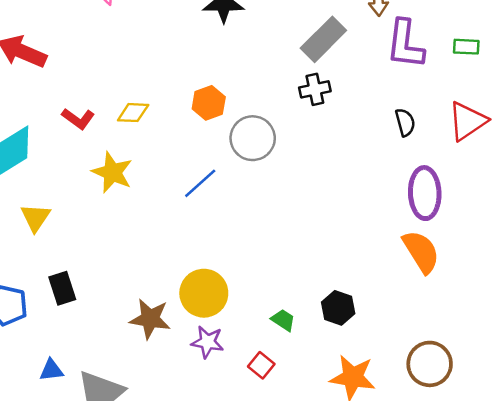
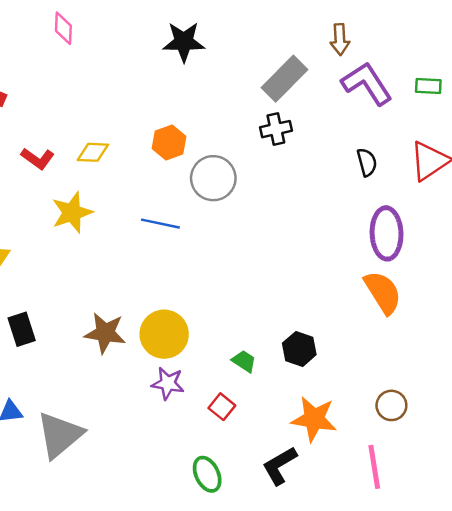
purple L-shape: (405, 44) -> (367, 84), turned 140
yellow star: (112, 172) -> (72, 213), turned 30
blue line: (200, 183) -> (160, 224), turned 54
brown star: (150, 319) -> (105, 333), moved
brown circle: (430, 364) -> (391, 405), size x0.7

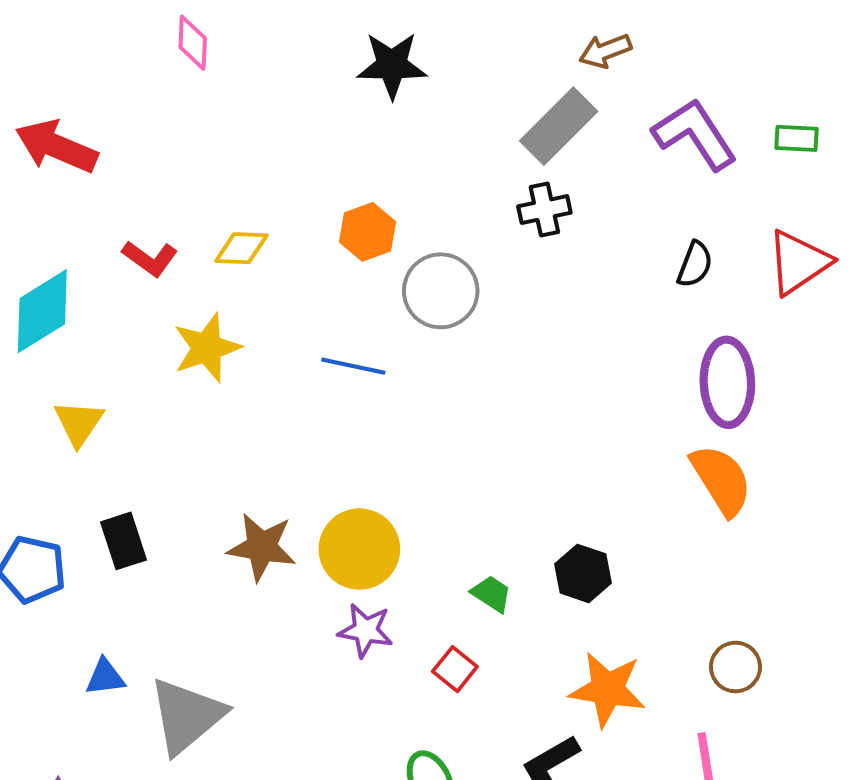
brown arrow: (340, 39) -> (605, 51), moved, turned 72
black semicircle: (367, 162) -> (695, 264), turned 36

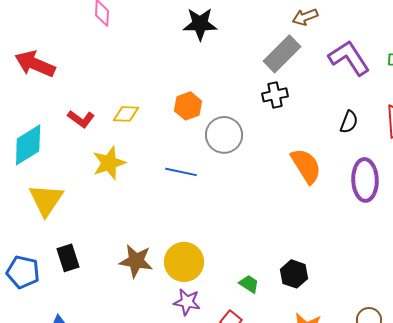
yellow triangle: (79, 423) -> (46, 200), size x1.4
orange semicircle: (721, 480) -> (306, 166), moved

